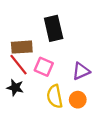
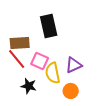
black star: (15, 88) -> (29, 86), moved
yellow semicircle: (55, 96) -> (53, 73), moved

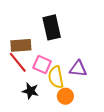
purple triangle: (74, 65) -> (78, 69), turned 30
orange circle: (71, 91) -> (65, 96), moved

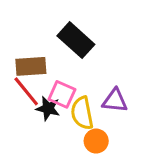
black rectangle: (52, 27) -> (76, 40), turned -35
black star: (30, 91) -> (48, 108), moved

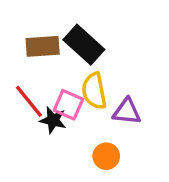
brown rectangle: (31, 66) -> (43, 46), moved
yellow semicircle: (82, 113) -> (94, 91), moved

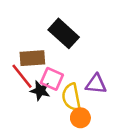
brown rectangle: (43, 46) -> (32, 58), moved
yellow semicircle: (94, 91) -> (71, 97), moved

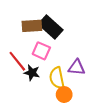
brown rectangle: (32, 58) -> (32, 26), moved
pink square: (52, 79) -> (41, 51), moved

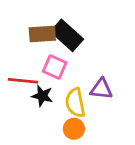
red line: (17, 61) -> (23, 81), turned -45
orange circle: (64, 95) -> (74, 129), moved

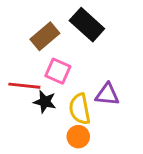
brown rectangle: (42, 34) -> (45, 36), turned -36
black rectangle: (67, 35) -> (87, 25), moved

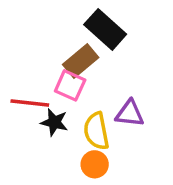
brown rectangle: (45, 36) -> (81, 61), moved

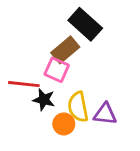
purple triangle: (130, 114) -> (105, 114), moved
orange circle: (95, 164) -> (64, 124), moved

